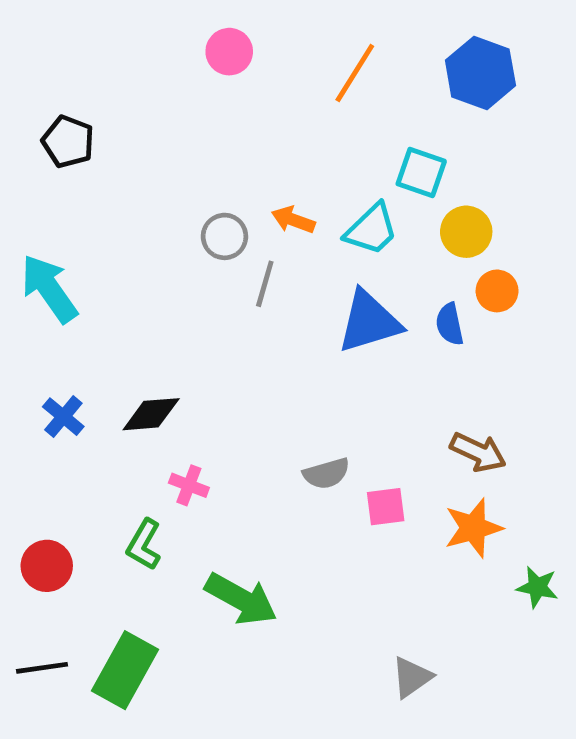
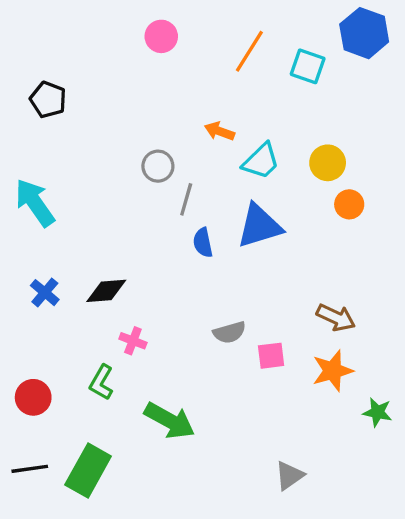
blue hexagon: (480, 73) -> (364, 33), moved
cyan square: (421, 172) -> (308, 66), moved
orange arrow: (293, 220) -> (219, 131), moved
blue semicircle: (450, 324) -> (203, 243), moved

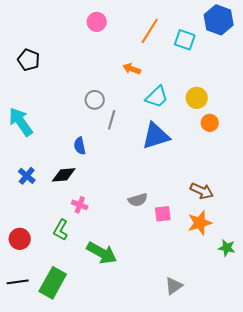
orange arrow: (219, 131) -> (132, 69), moved
blue semicircle: (203, 243) -> (80, 146), moved

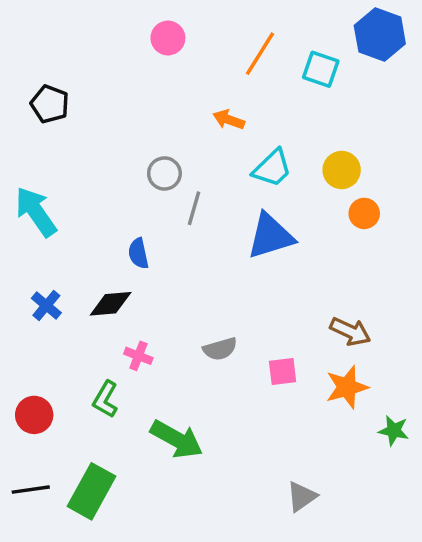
gray semicircle: (138, 200) -> (220, 349), moved

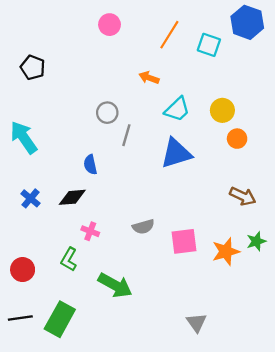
brown arrow: (350, 332) -> (243, 196), moved
pink square: (283, 371) -> (184, 241), size x1.4
green star: (394, 431) -> (256, 241), moved, turned -30
gray triangle: (302, 497) -> (196, 323), turned -30

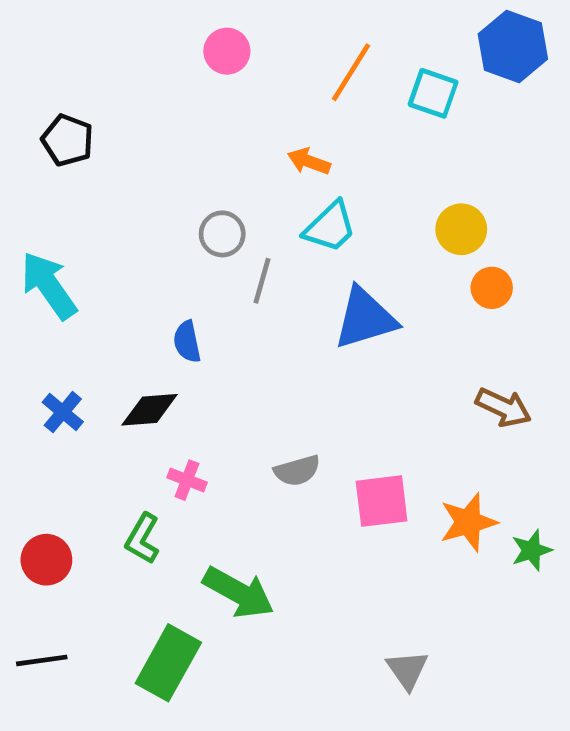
cyan trapezoid: (177, 109) -> (330, 227), moved
green star: (256, 241) -> (532, 550), moved
green rectangle: (60, 319) -> (168, 663), moved

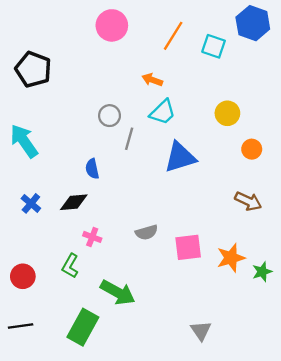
pink circle: (227, 51) -> (112, 25), size x1.4
black pentagon: (68, 140) -> (33, 69), size x1.4
orange circle: (492, 288) -> (252, 149), moved

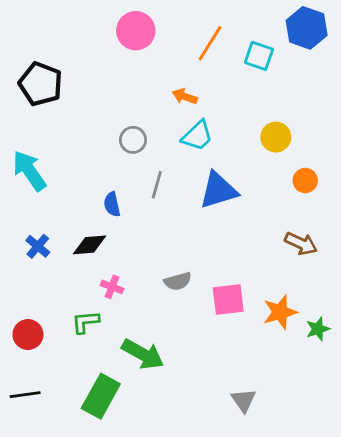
gray line: (129, 139) -> (157, 185), moved
green L-shape: (70, 266) -> (85, 322), turned 55

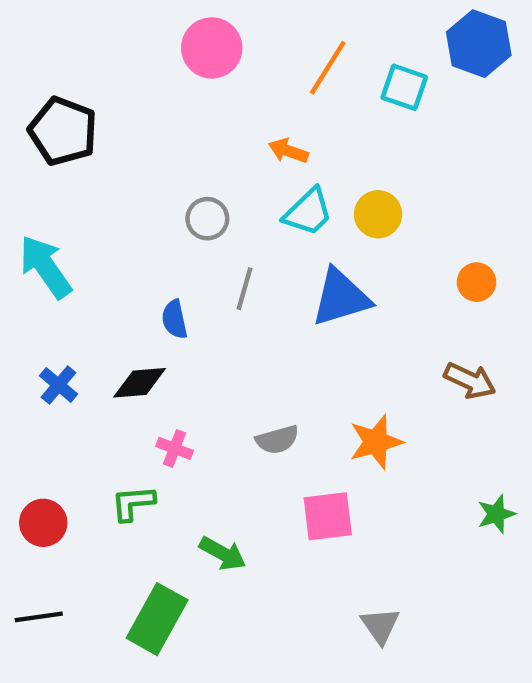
yellow circle: (276, 137) -> (378, 214), moved
pink square: (228, 300) -> (328, 516), moved
orange star: (280, 312) -> (376, 442), moved
green arrow: (143, 354) -> (223, 553), size x0.7

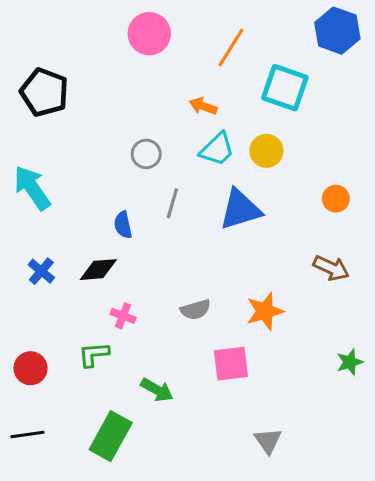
cyan square: (404, 87) -> (285, 88), moved, size x1.4

